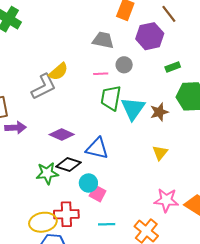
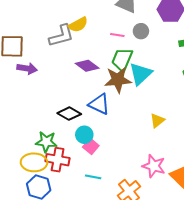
brown star: (159, 112) -> (118, 80), moved, size x1.5
purple diamond: (62, 134) -> (87, 66), moved
green star: (47, 173) -> (46, 142), moved

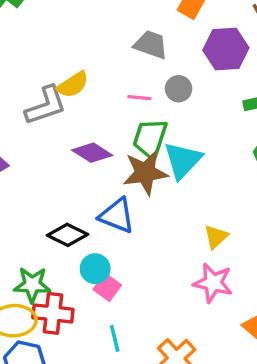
pink star: (154, 166) -> (213, 283), moved
cyan line: (93, 177) -> (115, 338), turned 70

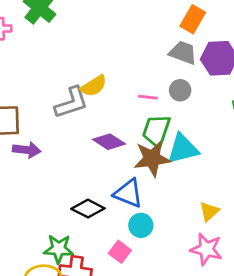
gray trapezoid: (151, 45) -> (183, 53), moved
cyan triangle: (183, 160) -> (183, 149), turned 32
cyan circle: (95, 269) -> (141, 225), moved

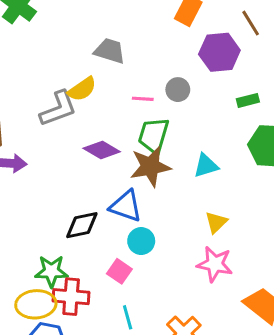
gray trapezoid: (183, 53) -> (110, 51), moved
cyan triangle: (183, 149) -> (206, 166), moved, size x0.7
black diamond: (88, 209) -> (82, 225), turned -36

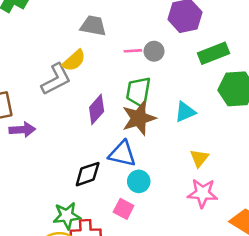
pink line: (143, 99) -> (133, 51), moved
green rectangle: (248, 100) -> (214, 53), size x1.6
purple diamond: (102, 150) -> (97, 109), turned -72

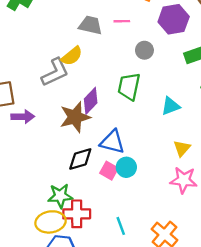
pink line: (133, 51) -> (122, 21), moved
brown star: (139, 118) -> (75, 117), moved
pink square: (124, 209) -> (109, 171), moved

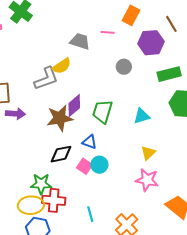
pink line: (122, 21) -> (108, 32), moved
green trapezoid: (129, 86) -> (102, 112), moved
blue triangle: (112, 142) -> (90, 142), size x0.7

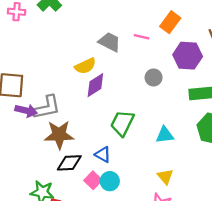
gray L-shape: (46, 79) -> (47, 107), moved
purple diamond: (74, 106) -> (95, 85), moved
brown star: (60, 118) -> (59, 135), moved
yellow triangle: (148, 153) -> (165, 177), turned -35

